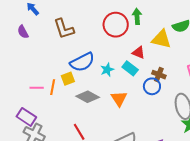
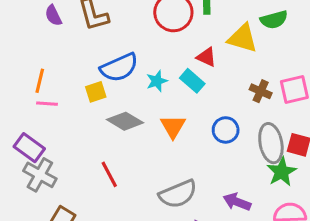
purple semicircle: (23, 32) -> (53, 15), moved
brown cross: (159, 75) -> (261, 91), moved
blue circle: (152, 86) -> (226, 130), moved
orange line: (53, 87) -> (40, 81), moved

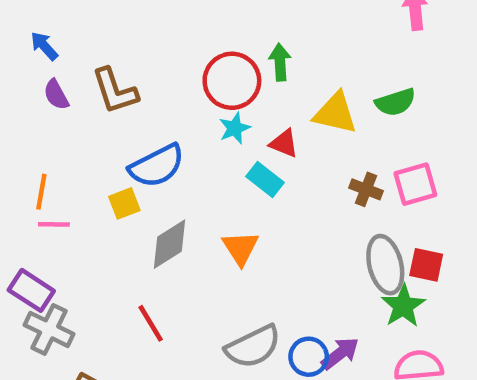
green semicircle: (274, 20) -> (395, 102), moved
cyan star: (157, 81) -> (235, 128), moved
gray diamond: (125, 121) -> (170, 244), turned -60
blue circle: (226, 130) -> (309, 357), moved
purple arrow: (237, 202) -> (340, 353), turned 124

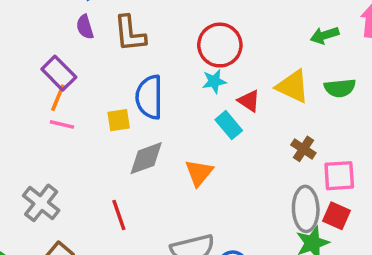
green arrow: (280, 62) -> (325, 35), moved, turned -116
blue semicircle: (157, 166) -> (149, 97), turned 105
pink square: (415, 184) -> (339, 176), moved
purple rectangle: (31, 290) -> (59, 73), moved

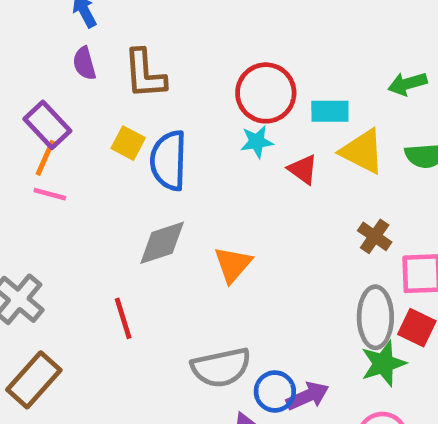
yellow square: (119, 120) -> (128, 143), moved, turned 35
cyan rectangle: (229, 125) -> (330, 111), moved, turned -52

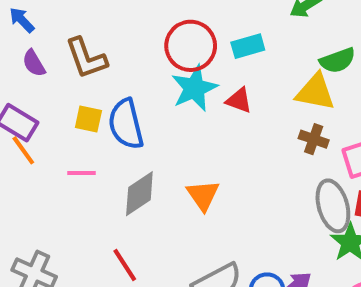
cyan star: (257, 142) -> (194, 88), size x1.6
yellow triangle: (362, 151) -> (315, 92), moved
orange line: (45, 158) -> (23, 150), turned -44
pink line: (50, 194) -> (82, 173), moved

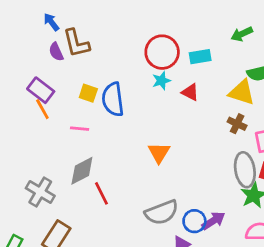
brown L-shape: (86, 58) -> (76, 43), moved
cyan star: (194, 88) -> (161, 81), size x0.6
gray diamond: (139, 194) -> (82, 171), moved

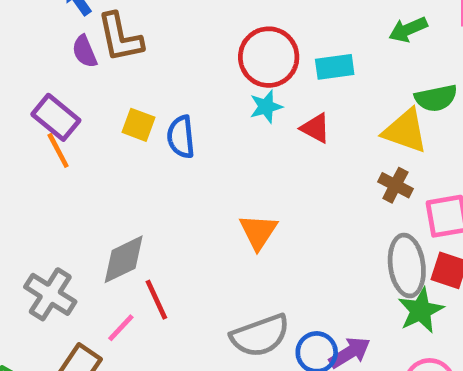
blue semicircle: (113, 99) -> (181, 137), size x0.7
pink line: (80, 129) -> (121, 328), moved, turned -54

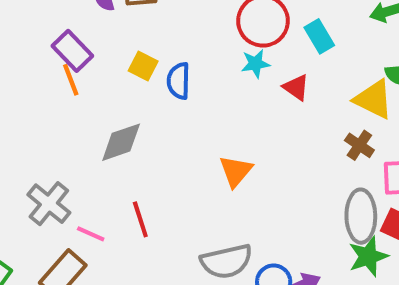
cyan rectangle: (335, 67) -> (319, 36), turned 60
gray diamond: (124, 259) -> (121, 142), moved
pink line: (121, 328) -> (91, 234), moved, turned 64

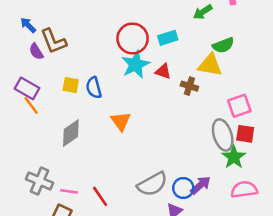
cyan rectangle: (319, 36) -> (168, 38), turned -60
cyan star: (256, 64) -> (135, 65), size x1.6
brown cross: (359, 145) -> (189, 86), moved
orange triangle: (236, 171) -> (121, 121), moved
red line: (140, 219) -> (100, 196), moved

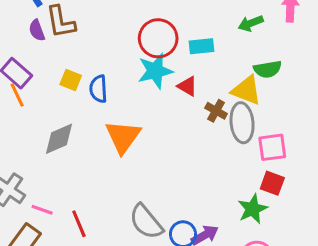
orange triangle: (121, 121) -> (123, 137), size x1.4
gray ellipse: (223, 135) -> (242, 123), moved
gray semicircle: (152, 184) -> (146, 222), turned 68

